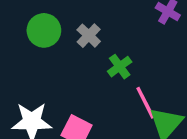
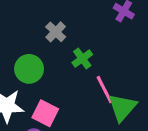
green circle: (44, 30) -> (29, 69), moved

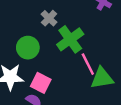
green cross: (82, 59) -> (70, 39), size x1.6
green triangle: (122, 107) -> (102, 78), turned 40

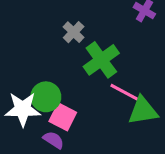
green circle: (28, 48) -> (46, 97), moved
pink line: (88, 64) -> (124, 92), turned -35

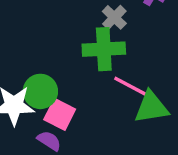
gray cross: (74, 32) -> (114, 17), moved
green cross: (101, 60) -> (104, 49), turned 33

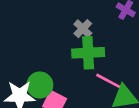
gray cross: (114, 17) -> (83, 29), moved

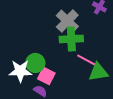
gray cross: (83, 29) -> (67, 21), size x1.6

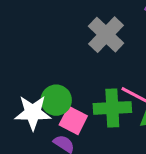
green cross: (71, 39) -> (112, 108), moved

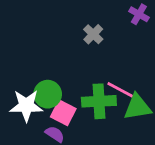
gray cross: (106, 35) -> (93, 34), size x0.6

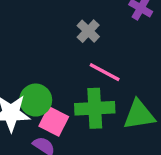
pink line: (120, 90) -> (105, 72), moved

